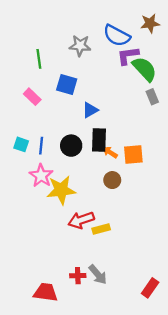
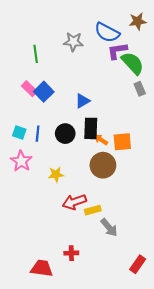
blue square: (67, 84) -> (44, 92), moved, turned 30
pink star: (41, 176) -> (21, 161), moved
brown circle: (112, 180) -> (103, 165), size x1.6
yellow star: (61, 190) -> (56, 174), size x0.6
gray arrow: (98, 275) -> (109, 227), moved

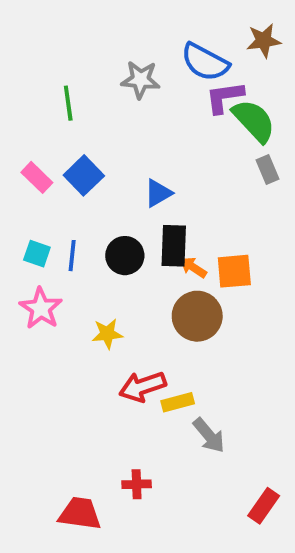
pink rectangle: (29, 89) -> (37, 177), moved

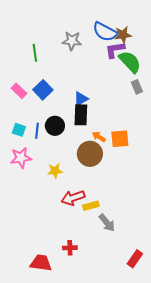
brown star: (264, 41) -> (123, 35), moved
black rectangle: (174, 246) -> (81, 115), moved
black circle: (125, 256) -> (55, 126), moved
pink star: (41, 308) -> (21, 158), turned 30
brown circle: (197, 316) -> (90, 154), moved

